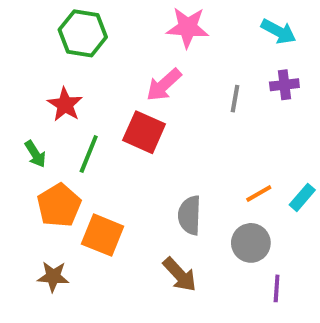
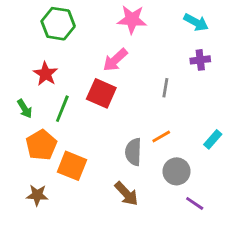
gray line: (235, 99) -> (165, 88), moved
orange line: (259, 194) -> (161, 137), moved
purple line: (277, 288) -> (195, 203), turned -60

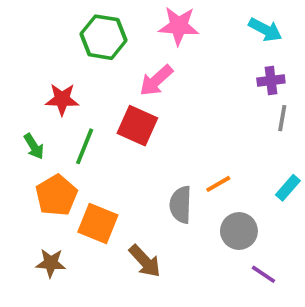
green hexagon: (58, 24) -> (103, 37), moved
red star: (46, 74) -> (62, 99), turned -30
gray line: (165, 88) -> (282, 118), moved
brown arrow: (126, 194) -> (145, 261), moved

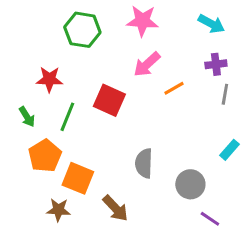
pink arrow: (156, 80) -> (147, 64), moved
orange line: (218, 184) -> (174, 88), moved
brown star: (51, 263) -> (58, 210), moved

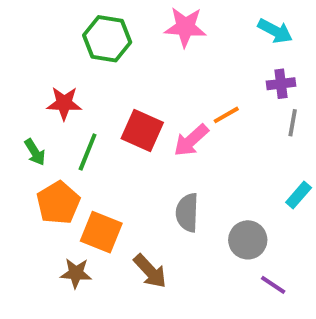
pink arrow: (147, 64) -> (191, 140), moved

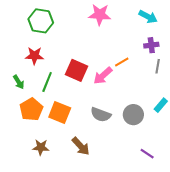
green hexagon: (107, 39) -> (41, 21), moved
gray semicircle: (187, 213) -> (101, 115), turned -72
orange square: (101, 232) -> (60, 113), moved
gray circle: (248, 240) -> (133, 115), moved

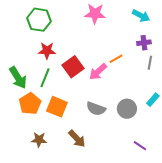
red star: (34, 56) -> (47, 51), moved
red square: (77, 70) -> (73, 67), turned 30
green arrow: (19, 82) -> (18, 78), size x1.6

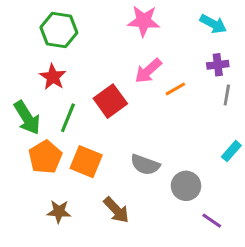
red star: (47, 51) -> (53, 77), moved, turned 30
pink arrow: (98, 72) -> (148, 71), moved
gray circle: (127, 109) -> (186, 186), moved

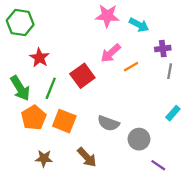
cyan arrow: (213, 24) -> (139, 25), moved
green hexagon: (59, 30) -> (20, 23), moved

